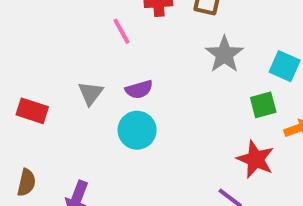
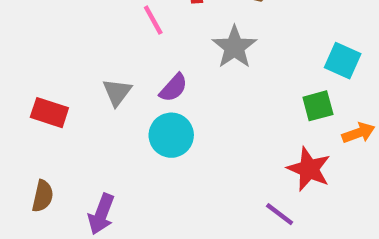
gray star: (224, 54) -> (234, 47), moved
purple semicircle: (139, 89) -> (173, 88), turned -32

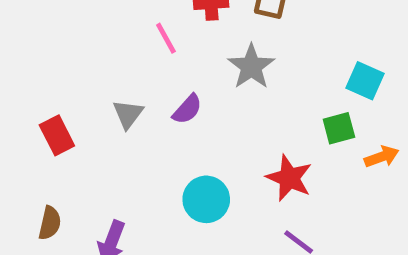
red rectangle: (49, 113) -> (57, 135), turned 45
cyan circle: (171, 135) -> (206, 199), moved
red star: (309, 169) -> (289, 178), moved

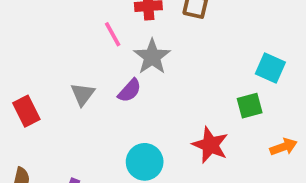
gray star: (251, 67) -> (152, 57), moved
orange arrow: (382, 157) -> (283, 147), moved

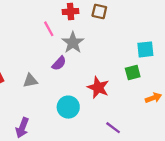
cyan square: (270, 68) -> (145, 49), turned -30
gray triangle: (83, 94) -> (30, 81), moved, turned 42
red star: (210, 145) -> (98, 87), moved

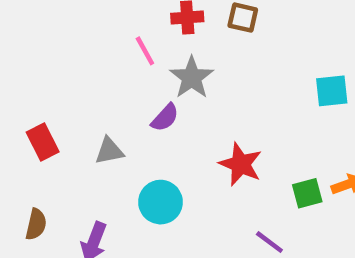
green square: (133, 72) -> (307, 193), moved
cyan circle: (68, 107) -> (161, 202), moved

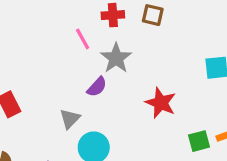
gray triangle: (109, 151) -> (70, 119), moved, turned -35
red star: (241, 164) -> (161, 103), moved

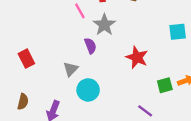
purple semicircle: (97, 87) -> (90, 46), turned -63

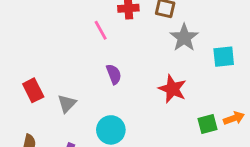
gray star: (104, 25) -> (184, 38), moved
gray triangle: (71, 69) -> (67, 104), moved

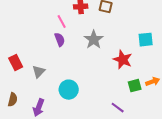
gray star: (184, 38) -> (94, 40), moved
purple semicircle: (114, 74) -> (60, 40), moved
red star: (172, 89) -> (123, 60), moved

